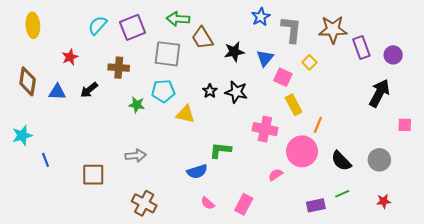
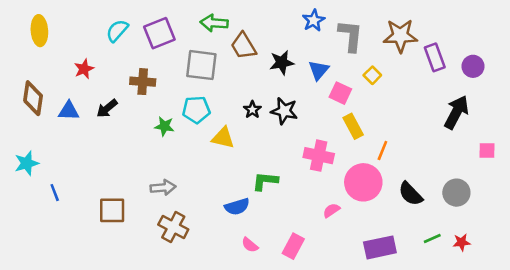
green line: (342, 194) -> (432, 238), moved
brown cross: (144, 203) -> (173, 227), moved
purple rectangle: (316, 205) -> (380, 247), size x1.4

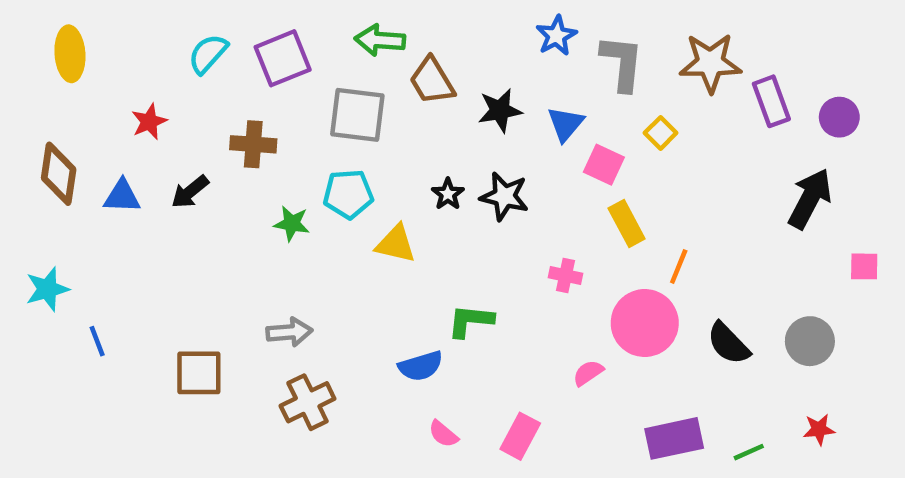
pink cross: (319, 156) -> (566, 276), size x0.6
brown cross: (173, 227) -> (308, 402), turned 36
green line: (432, 238) -> (749, 452), moved

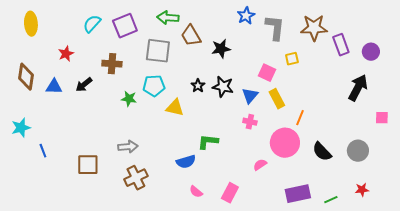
blue triangle: (566, 124) -> (250, 96), moved
yellow square: (661, 133) -> (292, 59), turned 32

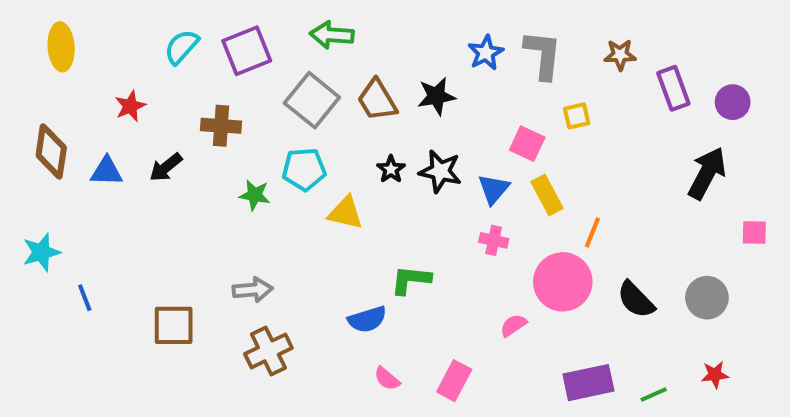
blue star: (246, 16) -> (486, 53), moved
brown star: (314, 28) -> (620, 55), size x0.6
brown trapezoid: (191, 36) -> (377, 100), moved
gray square: (158, 51) -> (312, 100), turned 32

